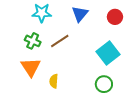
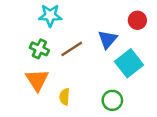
blue triangle: (80, 14) -> (108, 39), moved
green circle: (104, 84) -> (112, 100), moved

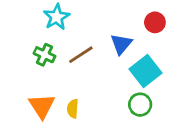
cyan star: (50, 15) -> (57, 17), turned -30
orange triangle: (37, 80) -> (42, 106), moved
green circle: (112, 100) -> (140, 105), moved

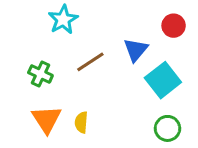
green cross: (44, 55) -> (40, 74), moved
green circle: (140, 105) -> (167, 128), moved

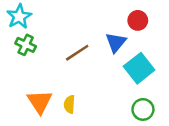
cyan star: (63, 20) -> (19, 17), moved
red circle: (174, 26) -> (138, 20), moved
green cross: (40, 74) -> (26, 45), moved

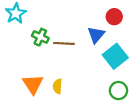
green cross: (26, 45) -> (40, 37), moved
brown line: (77, 53) -> (64, 43), turned 36

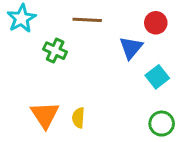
brown line: (64, 43) -> (87, 20), moved
cyan square: (115, 56) -> (157, 77), size x0.7

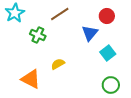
brown line: (87, 20) -> (60, 14), turned -36
orange triangle: (45, 115) -> (31, 79), turned -30
yellow semicircle: (78, 118) -> (58, 64), moved, turned 56

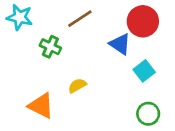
cyan star: (15, 13) -> (20, 17), turned -30
red circle: (107, 16) -> (143, 21), size x1.5
blue triangle: (90, 33) -> (120, 44), turned -36

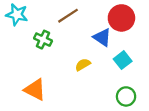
yellow semicircle: (77, 86) -> (83, 65), moved

